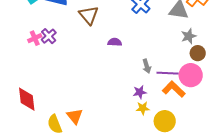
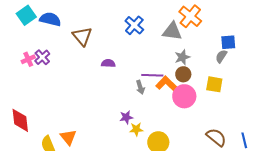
brown circle: (198, 53) -> (183, 74), moved
purple line: (168, 73) -> (152, 75), moved
orange L-shape: (174, 89) -> (167, 84), moved
purple star: (140, 92) -> (126, 117), moved

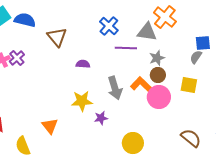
purple line: (152, 75) -> (126, 48), moved
gray arrow: (140, 87) -> (115, 88), size x1.6
yellow star: (136, 129) -> (82, 101), moved, size x1.5
orange triangle: (68, 137) -> (50, 126), moved

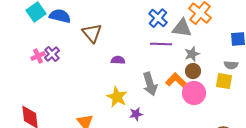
blue cross: (109, 26) -> (158, 18), moved
gray semicircle: (196, 57) -> (231, 65), moved, turned -120
yellow star: (82, 101) -> (117, 97), turned 30

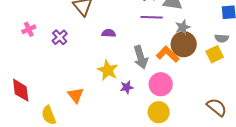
purple cross: (52, 54) -> (60, 37), moved
brown circle: (193, 71) -> (184, 44), size x1.6
yellow square: (224, 81) -> (215, 54), turned -36
pink circle: (194, 93) -> (161, 84), moved

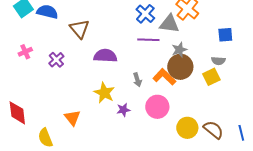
purple semicircle: (109, 33) -> (105, 56), size x1.6
gray arrow: (141, 57) -> (137, 80), size x0.6
yellow circle: (159, 112) -> (187, 128), moved

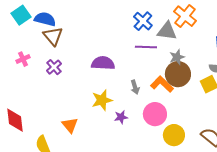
brown triangle: (79, 29) -> (53, 36), moved
yellow star: (104, 93) -> (102, 100), turned 30
yellow circle: (187, 128) -> (174, 135), moved

